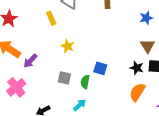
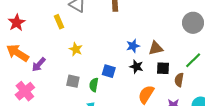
blue star: (146, 18) -> (133, 46), moved
brown triangle: (147, 46) -> (156, 48), turned 49
black star: (137, 68) -> (136, 67), moved

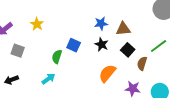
yellow star: (76, 49) -> (37, 24), moved
black square: (163, 68) -> (128, 50), turned 32
gray square: (73, 81) -> (18, 51), moved

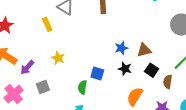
gray square: (18, 51) -> (43, 87), turned -32

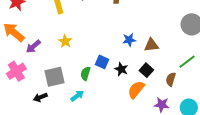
black star: (125, 69) -> (121, 69), moved
black square: (152, 70) -> (146, 70), moved
gray square: (43, 87) -> (55, 77), moved, size x1.5

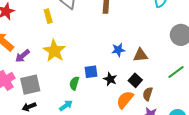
yellow star: (65, 41) -> (54, 51), size x1.6
blue square: (102, 62) -> (91, 72), turned -32
gray square: (55, 77) -> (30, 85), moved
brown semicircle: (171, 79) -> (148, 94), moved

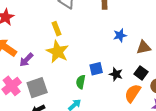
yellow rectangle: (48, 16) -> (57, 29), moved
blue star: (118, 50) -> (120, 35), moved

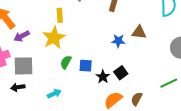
brown triangle: (144, 47) -> (139, 32), moved
black square: (141, 73) -> (121, 73), moved
green semicircle: (81, 82) -> (66, 62), moved

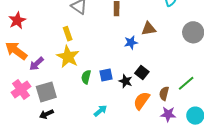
green line: (169, 83) -> (186, 83), moved
cyan arrow: (54, 94) -> (100, 111), moved

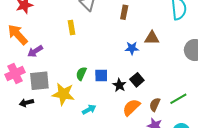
yellow star: (68, 57) -> (63, 94), moved, turned -30
black arrow: (46, 114) -> (26, 103), moved

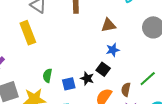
yellow rectangle: (72, 28) -> (28, 33), size x1.6
blue star: (132, 48) -> (113, 50), moved
blue square: (101, 75) -> (69, 84), moved

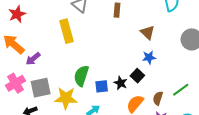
brown triangle: (108, 25) -> (147, 32), turned 49
green semicircle: (47, 75) -> (81, 76), size x1.5

